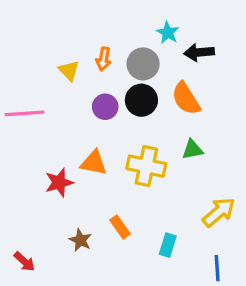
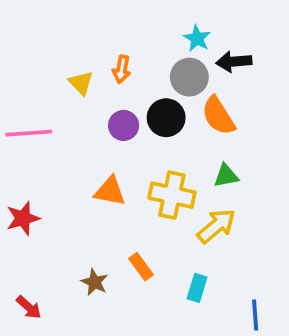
gray circle: (143, 64) -> (189, 77), moved
red star: (59, 183) -> (23, 218), moved
yellow arrow: (219, 212) -> (216, 226), moved

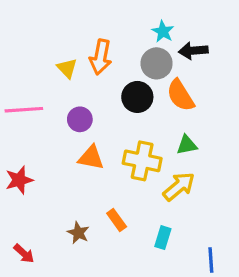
orange arrow: (122, 69) -> (101, 57), size x1.5
purple circle: (124, 125) -> (80, 119), moved

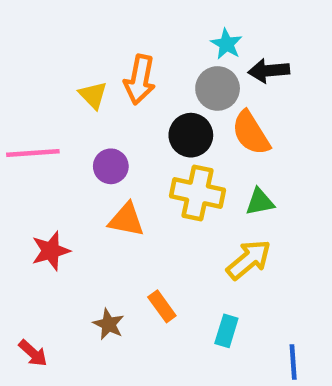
yellow cross: (142, 161) -> (198, 193), moved
red star: (19, 180) -> (51, 251), moved

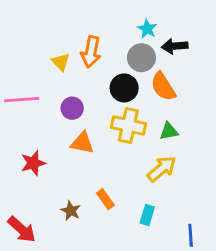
red arrow: (33, 353) -> (22, 229), size x1.5

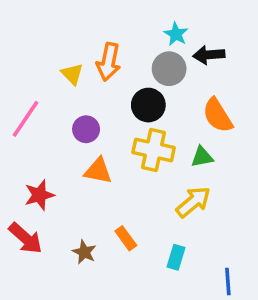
orange semicircle: (163, 87) -> (218, 115), moved
pink line: (22, 100) -> (26, 119), turned -52
red arrow: (22, 229) -> (26, 238), moved

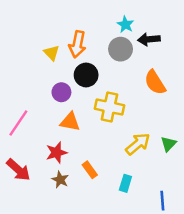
black circle: (148, 105) -> (86, 75), moved
pink line: (26, 119) -> (18, 123), moved
green triangle: (202, 157) -> (169, 144), moved, turned -35
red star: (39, 195) -> (57, 153), moved

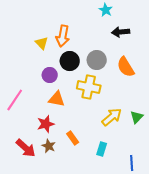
cyan star: (125, 25) -> (106, 10), moved
gray circle: (121, 49) -> (97, 60), moved
red arrow: (18, 170) -> (26, 148), moved

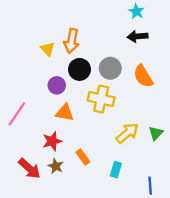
cyan star: (106, 10) -> (136, 11), moved

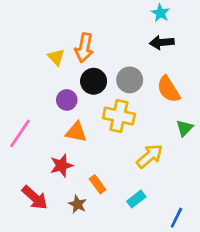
green triangle: (156, 133) -> (184, 128), moved
brown star: (56, 166) -> (77, 204), moved
cyan rectangle: (116, 170) -> (136, 199), turned 35
blue line: (150, 186) -> (176, 218), turned 30

